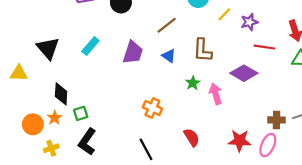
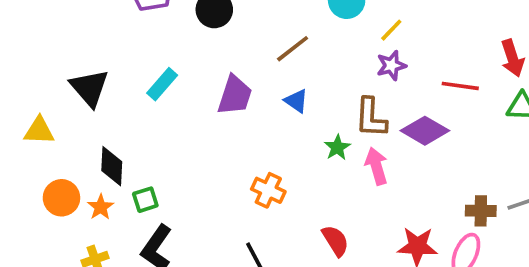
purple star: (249, 22) -> (391, 65), moved
brown L-shape: (203, 50) -> (371, 118), moved
orange circle: (33, 124) -> (61, 198), moved

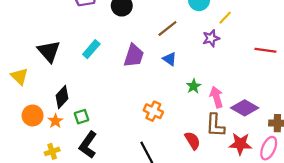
purple star: (391, 65) -> (211, 38), moved
brown L-shape: (371, 118) -> (215, 125), moved
yellow triangle: (39, 131) -> (19, 76), turned 42
purple diamond: (425, 131) -> (245, 108), moved
black diamond: (112, 166) -> (62, 97), turned 40

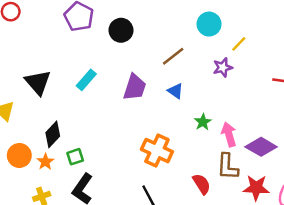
orange cross: (153, 111) -> (157, 151), size x1.4

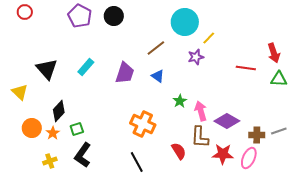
cyan circle: (209, 24) -> (185, 22), size x1.4
black circle: (121, 30) -> (114, 16), moved

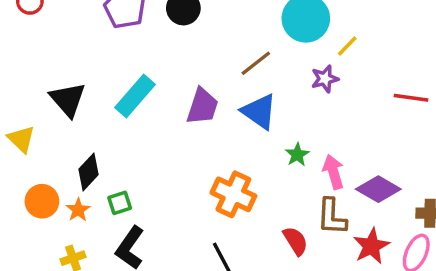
cyan rectangle: (86, 67) -> (135, 96), size x1.4
blue triangle: (158, 76) -> (259, 112), size x1.6
red star: (223, 154) -> (371, 246), turned -30

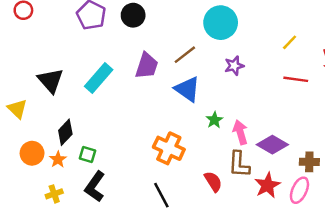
yellow line: (347, 46) -> (290, 42), moved
purple trapezoid: (202, 106) -> (147, 66), moved
green square: (120, 203) -> (87, 154), turned 35

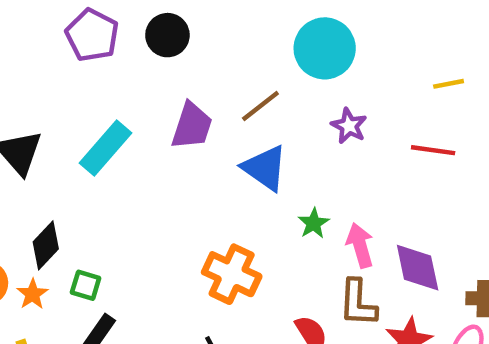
yellow line: (290, 42) -> (449, 84), turned 35
purple star: (234, 66) -> (349, 126), turned -30
red line: (296, 79) -> (433, 150), moved
purple diamond: (272, 145) -> (418, 268), turned 48

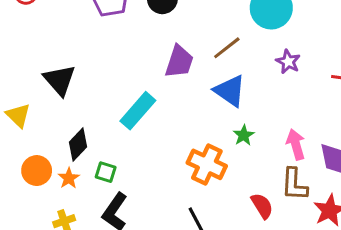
cyan rectangle: (105, 148) -> (138, 111), moved
green star: (314, 223) -> (244, 135), moved

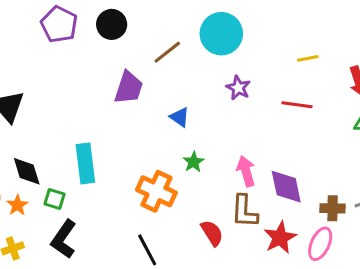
brown line: (227, 48) -> (167, 52), moved
blue triangle: (230, 91) -> (180, 117), size x0.6
cyan rectangle: (138, 111) -> (85, 163), moved, turned -48
black diamond: (78, 144) -> (27, 171), turned -60

